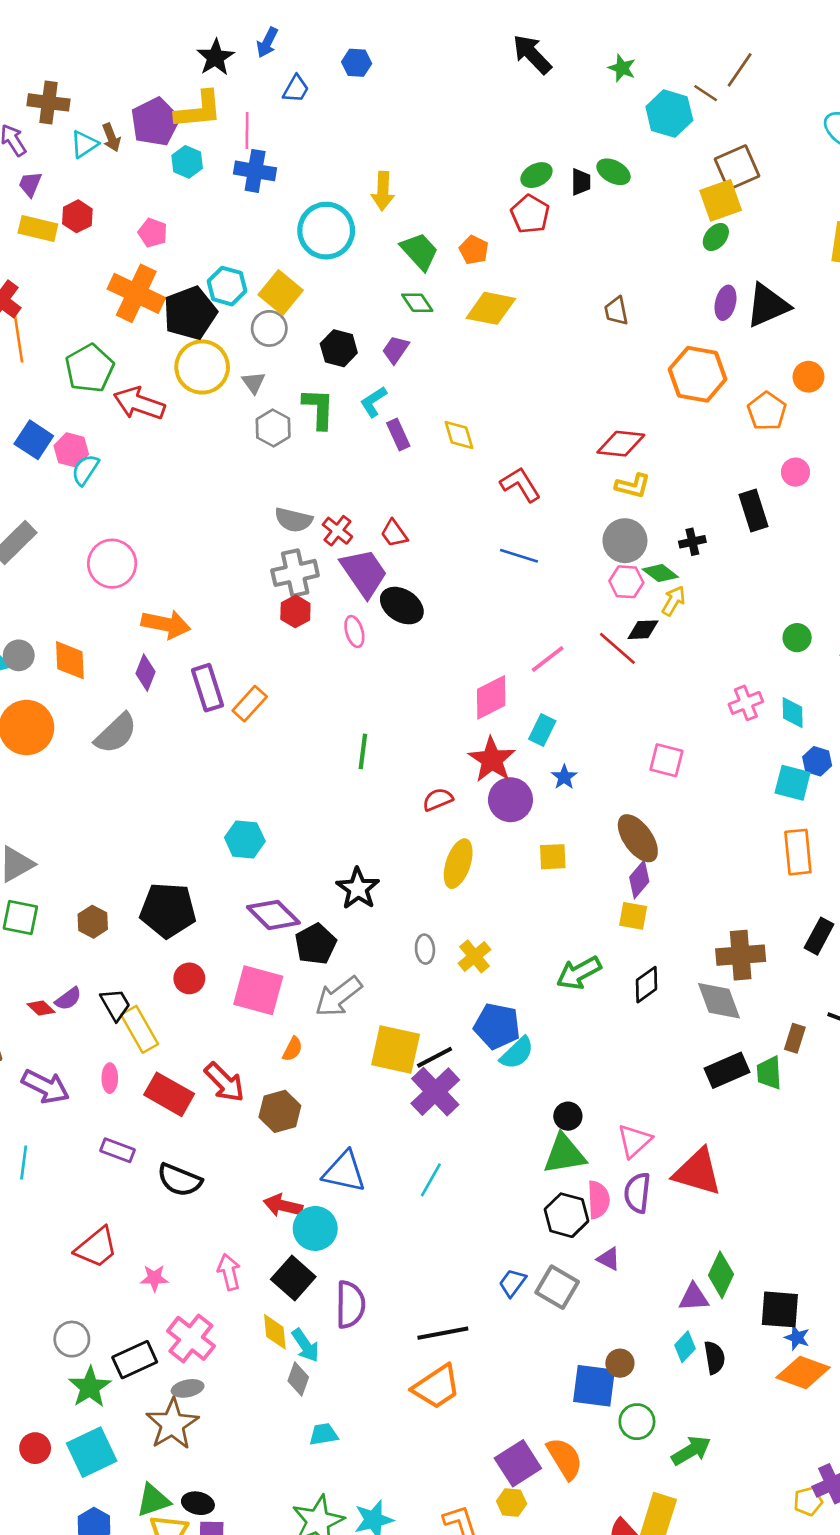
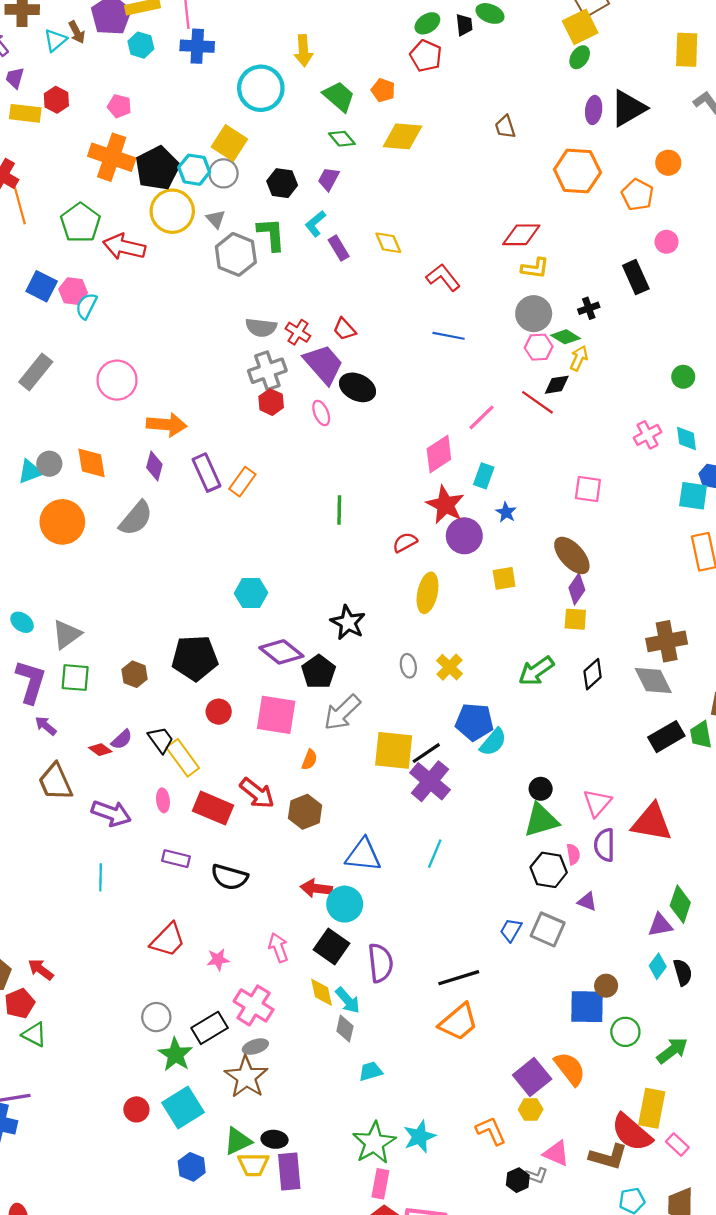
cyan hexagon: (227, 286) -> (194, 170), moved
gray hexagon: (273, 428) -> (236, 254), size x1.4
pink semicircle: (598, 1200) -> (573, 854), size x0.7

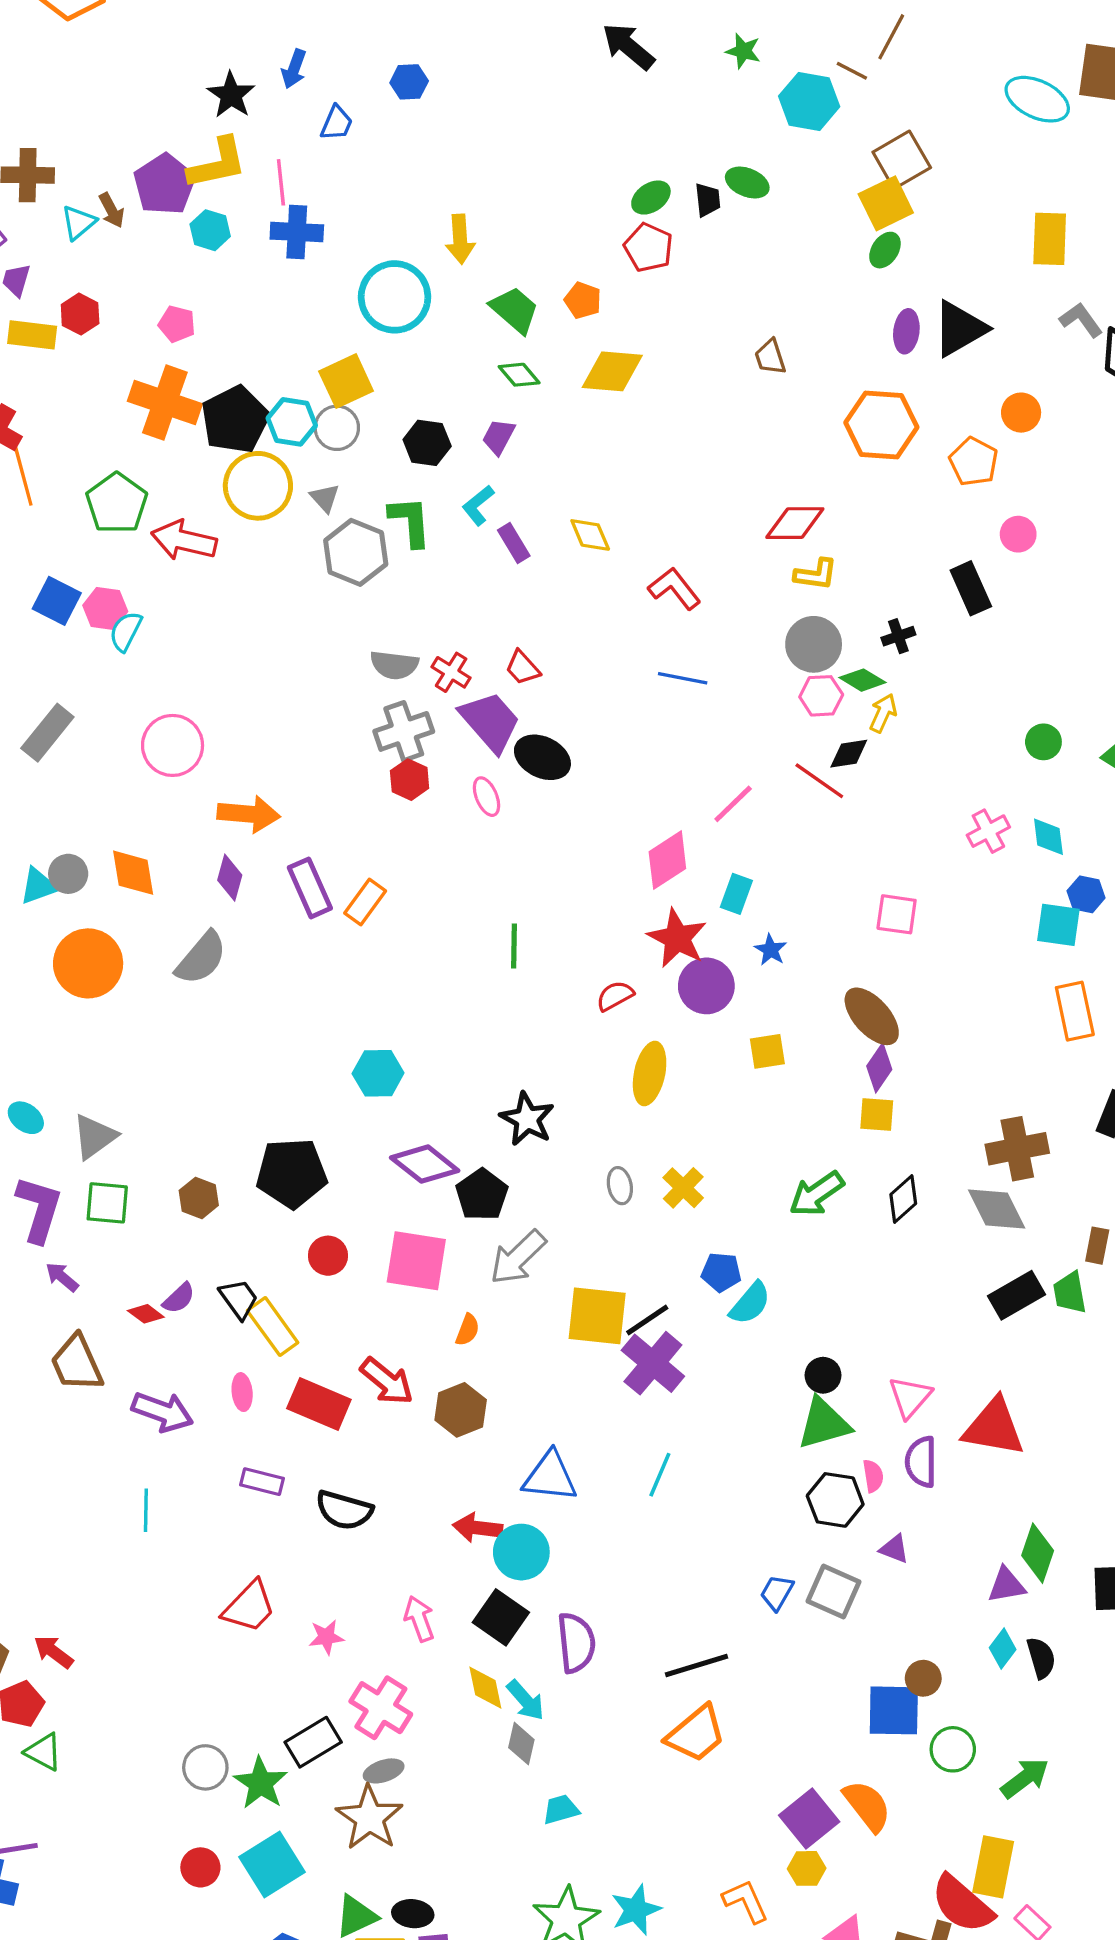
yellow square: (229, 143) -> (346, 381), turned 32
blue pentagon: (474, 722) -> (721, 1272), size x0.7
gray circle: (156, 1017) -> (205, 1767), moved

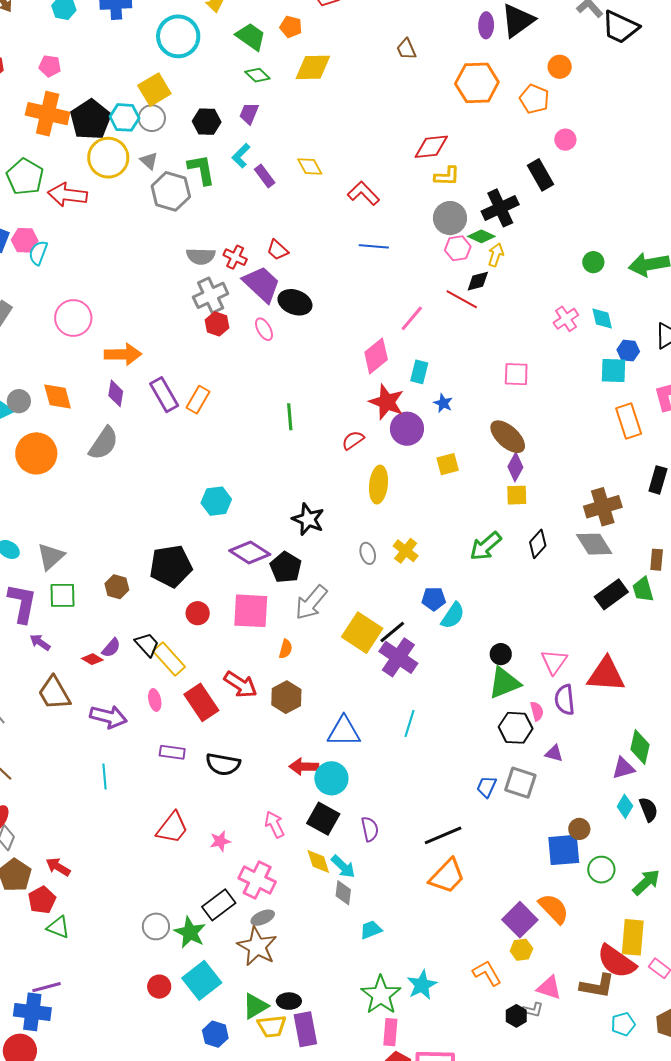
black cross: (898, 636) -> (500, 208), size x1.8
yellow square: (597, 1316) -> (362, 633), turned 33
red rectangle: (319, 1404) -> (201, 702), turned 39
purple semicircle: (576, 1643) -> (370, 829), size x0.7

